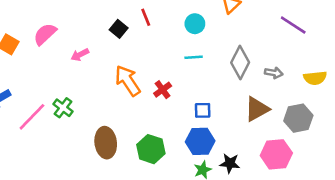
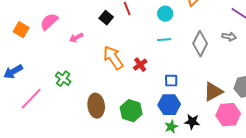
gray arrow: (274, 73) -> (229, 37), moved
brown triangle: (257, 109) -> (213, 92), moved
pink line: (32, 117) -> (31, 99), moved

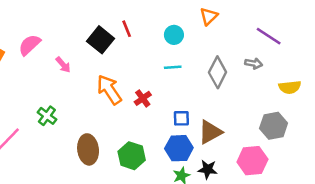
black square: (106, 18) -> (100, 40), size x1.5
pink arrow: (76, 38) -> (63, 65), turned -104
brown triangle: (213, 92) -> (210, 132), moved

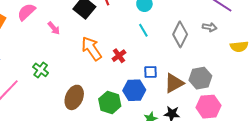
cyan line: (173, 67) -> (143, 30), turned 64
gray hexagon: (274, 126) -> (200, 78), moved
blue hexagon: (179, 148) -> (134, 90), moved
brown ellipse: (88, 149) -> (74, 97), turned 30

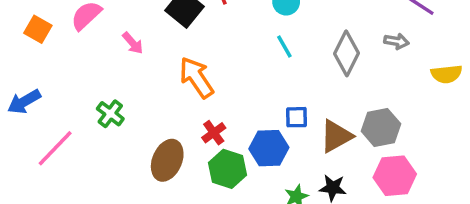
red cross: (119, 56) -> (214, 133), moved

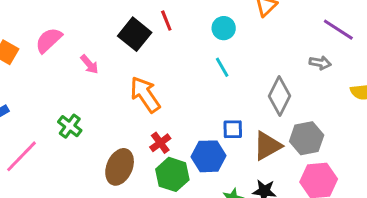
gray diamond: (346, 53) -> (279, 96), moved

